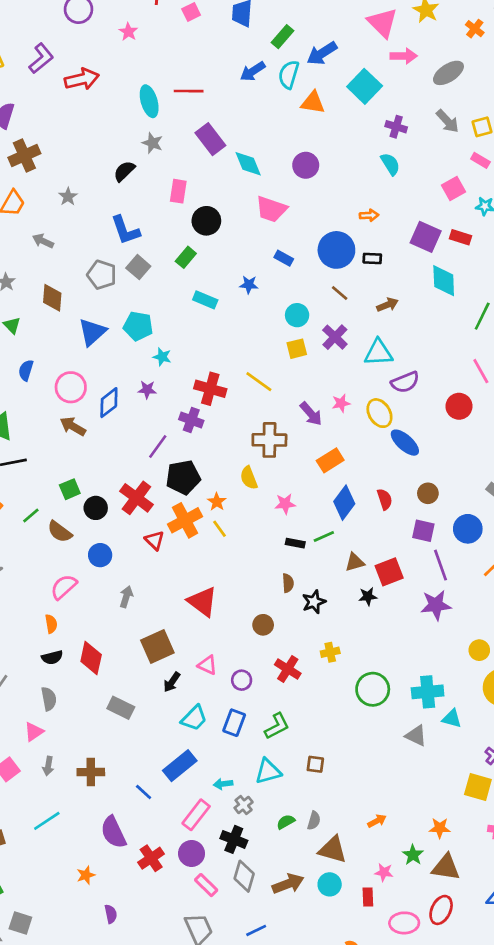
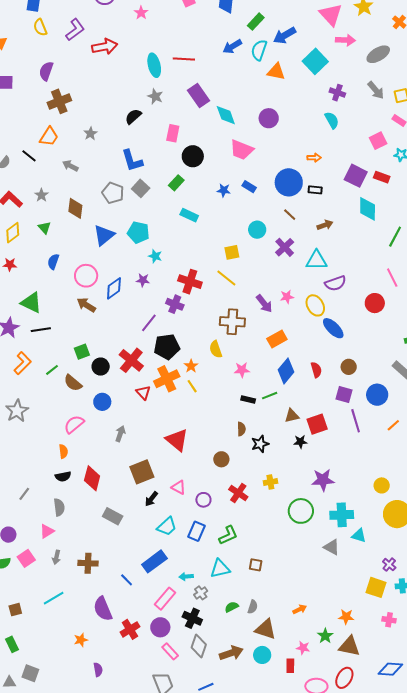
blue star: (249, 285) -> (224, 190), moved
yellow square: (297, 349) -> (232, 252), moved
purple star: (436, 605) -> (323, 480), moved

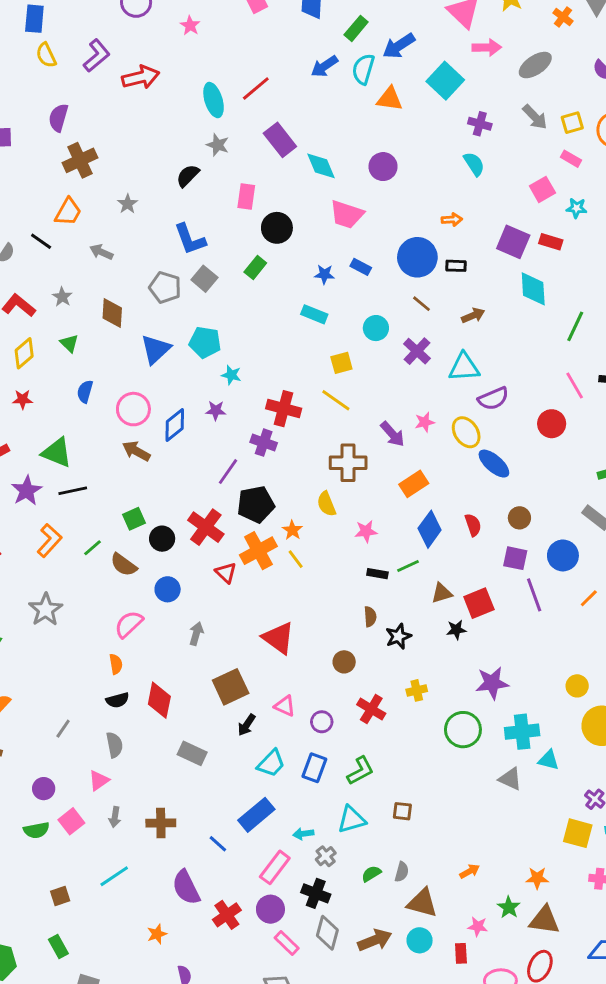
red line: (184, 59) -> (256, 88), turned -40
cyan rectangle: (189, 215) -> (314, 314), moved

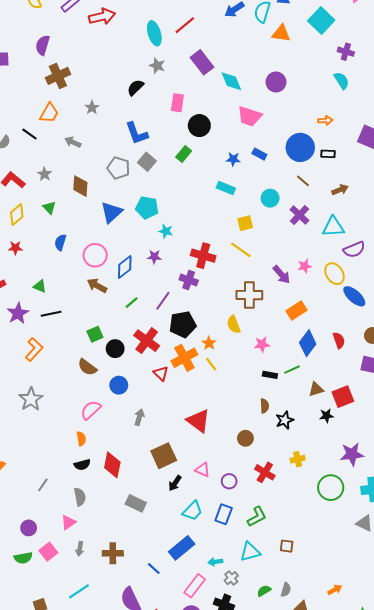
green triangle: (57, 453) -> (40, 286), size x0.6
green line: (92, 548) -> (132, 303), moved

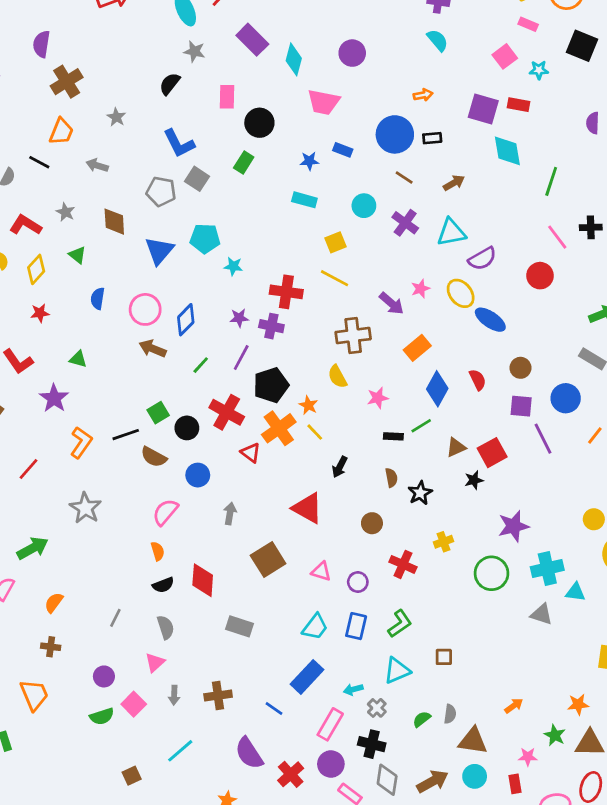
cyan diamond: (231, 81) -> (294, 59), turned 45
purple star: (154, 257) -> (239, 318), moved
black line: (51, 314) -> (126, 435), moved
black arrow: (175, 483) -> (340, 467), moved

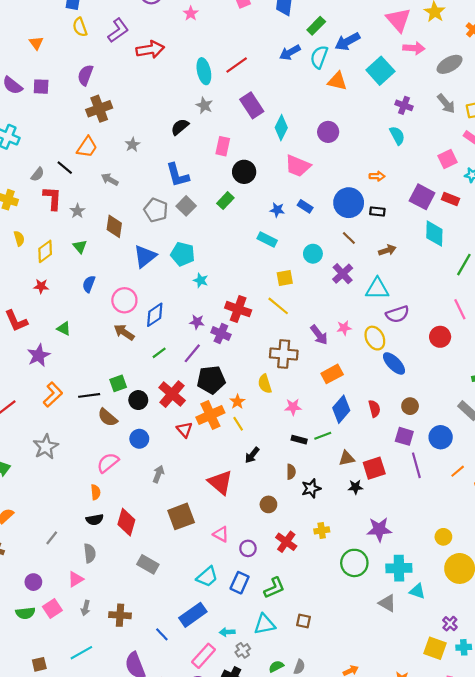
red L-shape: (25, 225) -> (52, 198), moved, turned 50

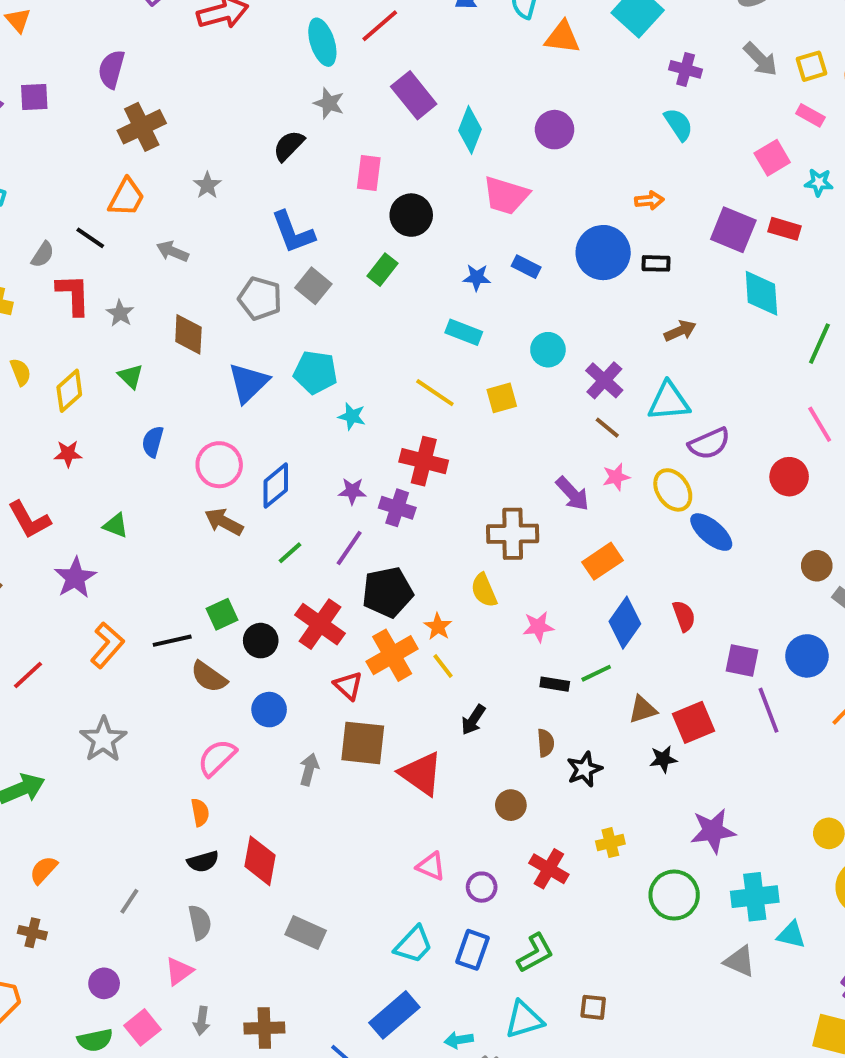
brown line: (349, 238) -> (607, 428), moved
yellow line: (278, 306) -> (435, 393), moved
brown circle: (410, 406) -> (817, 566), moved
brown square: (181, 516) -> (363, 743), moved, turned 32

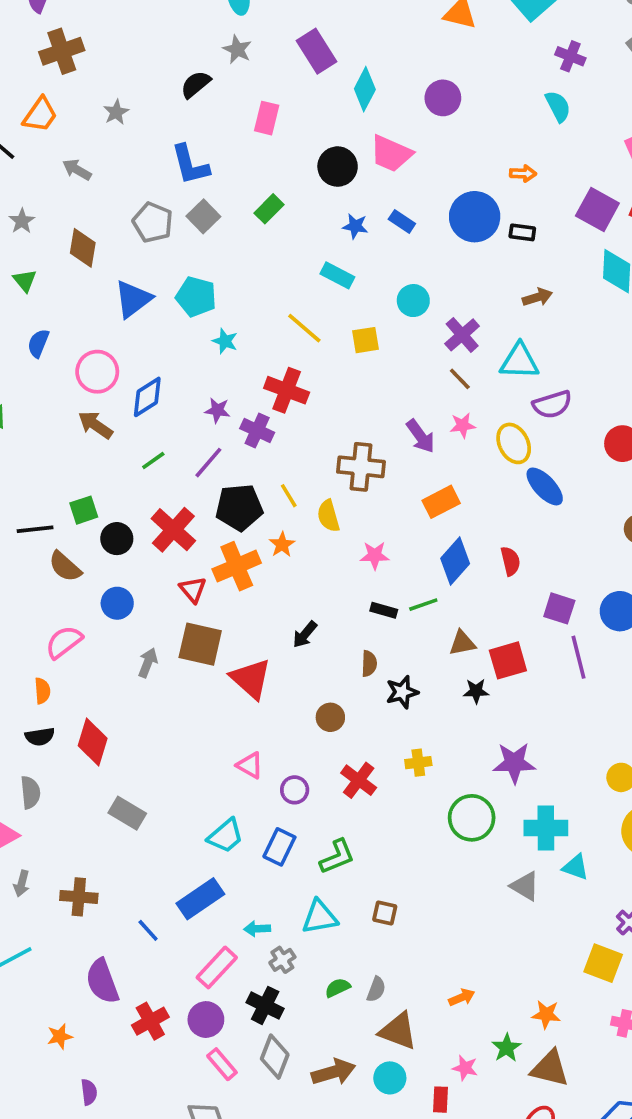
black circle: (411, 215) -> (338, 167), moved
yellow line: (443, 666) -> (289, 496), moved

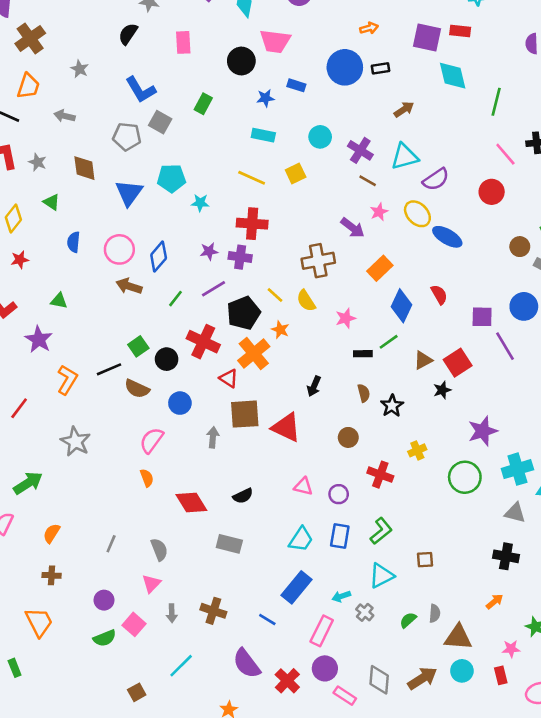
purple line: (208, 463) -> (214, 289), turned 35
black semicircle: (40, 737) -> (243, 496), moved
red diamond: (93, 742) -> (191, 502), turned -32
brown cross: (79, 897) -> (213, 611), turned 30
black cross: (265, 1005) -> (506, 556), moved

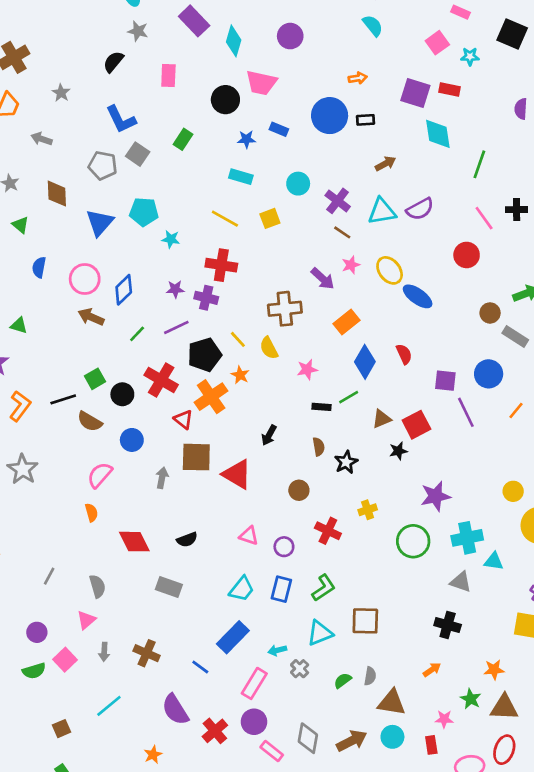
purple semicircle: (436, 179) -> (420, 209), moved
brown square: (425, 560) -> (365, 621), size x1.6

